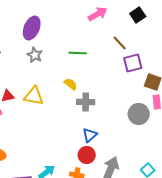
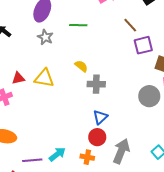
green line: (78, 53) -> (78, 25), moved

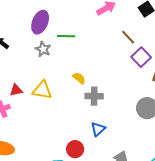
green line: (78, 25) -> (66, 36), moved
purple square: (143, 45) -> (141, 57), turned -30
red circle: (97, 137) -> (75, 149), moved

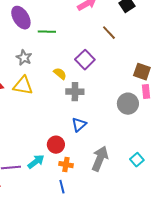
purple ellipse: (40, 22) -> (21, 18), turned -55
gray star: (43, 49) -> (24, 58), moved
purple square: (141, 57) -> (85, 60), moved

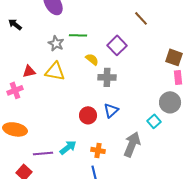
green line: (47, 32) -> (78, 35), moved
gray circle: (128, 104) -> (170, 102), moved
red circle: (56, 145) -> (88, 115), moved
cyan square: (137, 160) -> (154, 121), moved

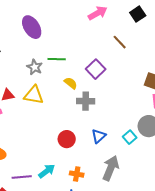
blue triangle: (111, 110) -> (99, 136), moved
cyan square: (154, 121) -> (130, 137), moved

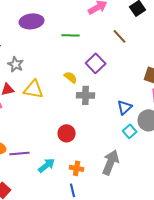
purple ellipse: (32, 27) -> (32, 21), turned -65
green line: (57, 59) -> (71, 35), moved
gray star: (35, 67) -> (16, 64), moved
blue triangle: (99, 136) -> (125, 107), moved
purple line: (22, 177) -> (20, 153), moved

